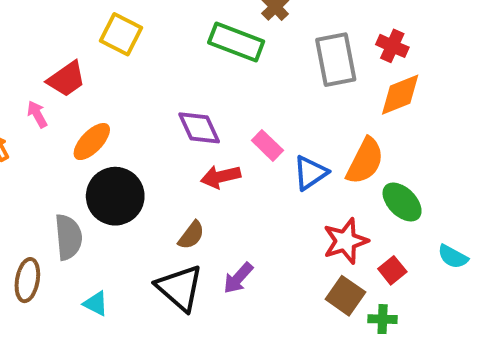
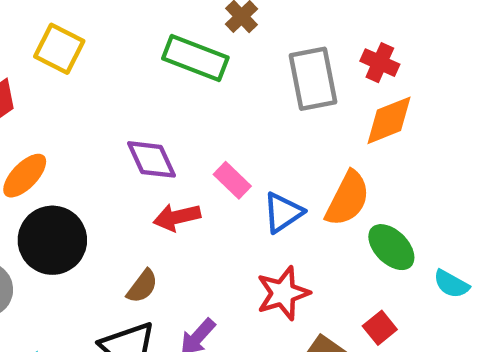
red star: (345, 241) -> (283, 293), moved
cyan semicircle: (453, 257) -> (451, 284), moved

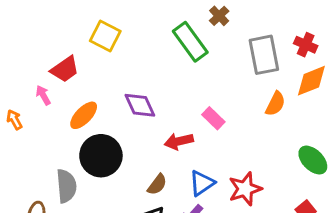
green rectangle: (195, 58) -> (190, 42), turned 33
purple diamond: (152, 159) -> (140, 105), moved
orange semicircle: (348, 199) -> (275, 104), moved, size x0.7
blue triangle: (283, 213) -> (202, 183), moved

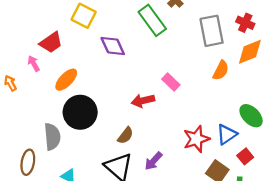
purple diamond: (140, 105) -> (113, 46), moved
blue triangle: (202, 183) -> (227, 134), moved

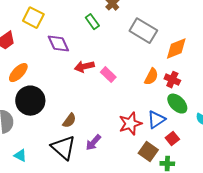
green rectangle: (152, 20) -> (92, 22), size x0.6
red cross: (245, 23) -> (172, 80), moved
gray rectangle: (212, 31) -> (143, 31), turned -48
orange semicircle: (221, 70) -> (151, 77), moved
red arrow: (143, 101) -> (84, 67), moved

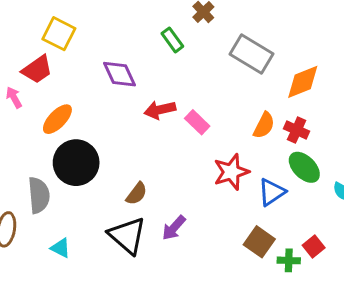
yellow square: (33, 18) -> (59, 34), moved
red star: (130, 124) -> (231, 172), moved
red square: (172, 139) -> (314, 246), moved

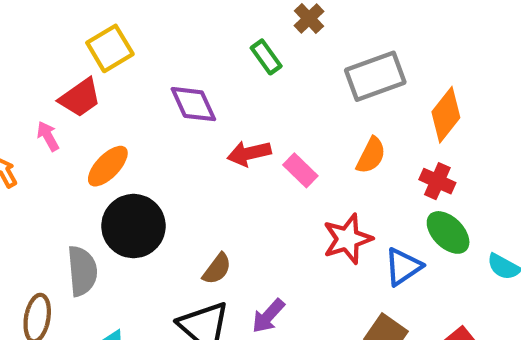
yellow square: (59, 34) -> (110, 48), turned 32
gray rectangle: (251, 54) -> (375, 76), turned -51
orange diamond: (303, 82) -> (446, 115), turned -30
orange semicircle: (264, 125) -> (371, 155), moved

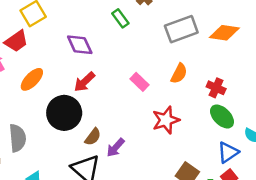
orange diamond: (446, 115) -> (224, 33), moved, turned 60
red arrow: (249, 153) -> (84, 82), moved, turned -30
black circle: (133, 226) -> (64, 113), moved
blue triangle: (403, 267) -> (228, 152), moved
purple arrow: (268, 316) -> (116, 148), moved

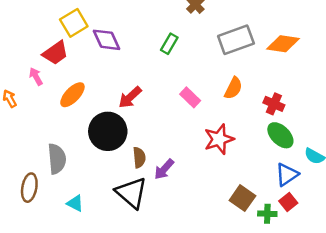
green rectangle: (120, 18) -> (169, 44), moved, turned 66
purple diamond: (80, 45) -> (106, 40), moved
brown semicircle: (93, 137) -> (139, 157), turned -42

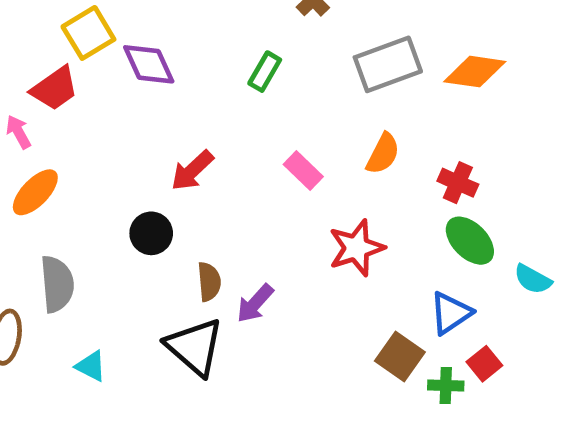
orange ellipse: (72, 95) -> (35, 192), moved
black circle: (108, 131) -> (151, 233), size x0.6
blue triangle: (287, 175) -> (451, 313), moved

